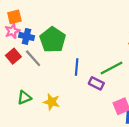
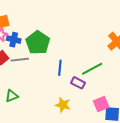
gray line: (33, 58) -> (20, 60), turned -54
yellow star: (52, 102) -> (63, 105), moved

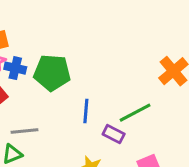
green pentagon: (38, 43) -> (52, 73), turned -30
gray line: (20, 60) -> (24, 131), moved

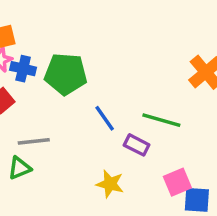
blue line: (86, 111) -> (105, 118), turned -40
green line: (135, 113) -> (161, 120), turned 44

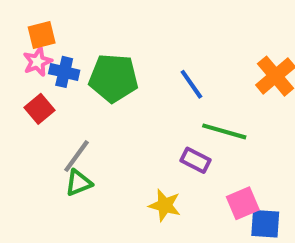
blue line: (105, 118) -> (191, 84), moved
gray line: (34, 141) -> (76, 156), turned -48
green triangle: (20, 168) -> (79, 183), moved

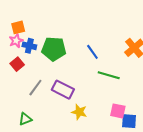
purple rectangle: (196, 160) -> (63, 90), moved, size x1.5
green triangle: (79, 183) -> (25, 119), moved
pink square: (243, 203) -> (118, 111), turned 35

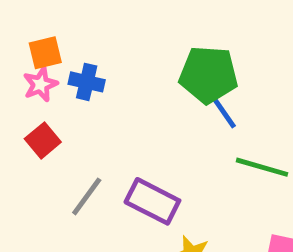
blue cross: (29, 46) -> (87, 82), moved
green pentagon: (54, 49) -> (208, 75), moved

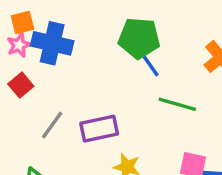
blue cross: (87, 82) -> (52, 43), size x1.6
purple rectangle: (152, 201) -> (99, 129), turned -39

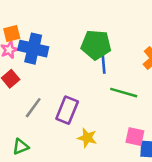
blue line: (150, 64) -> (104, 64), turned 30
purple rectangle: (99, 129) -> (67, 110), turned -56

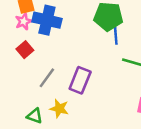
yellow star: (87, 138) -> (59, 109), moved
green triangle: (21, 147) -> (35, 116), turned 42

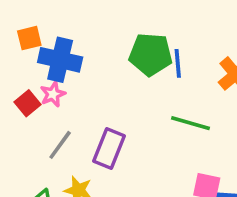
pink star: (24, 21) -> (53, 94), moved
blue line: (116, 35) -> (178, 63), moved

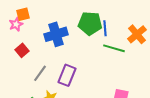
blue cross: (60, 60) -> (56, 34), moved, turned -30
pink star: (53, 94) -> (16, 24), moved
green line: (190, 123) -> (114, 48), moved

